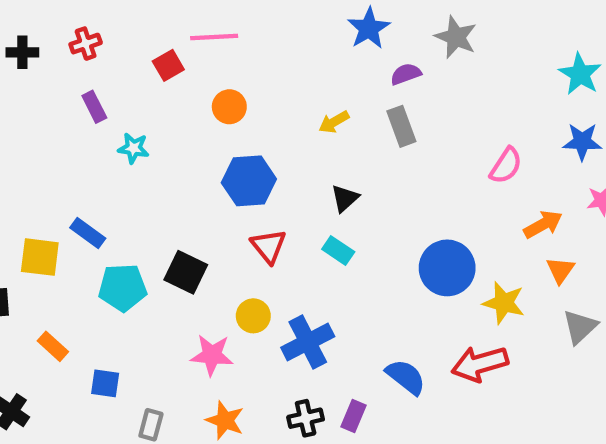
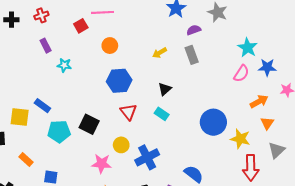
cyan star: (580, 74) -> (248, 48), moved
blue star: (582, 142) -> (267, 67), moved
red arrow: (480, 364) -> (251, 168), moved, turned -75

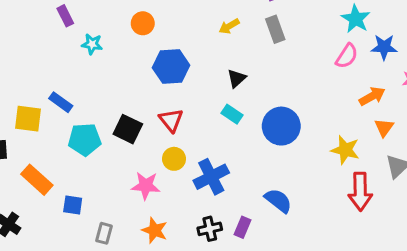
orange circle: (110, 46) -> (143, 23), moved
red triangle: (128, 112) -> (171, 120), moved
blue circle: (213, 122) -> (281, 126), moved
orange rectangle: (26, 159) -> (37, 180), size x1.5

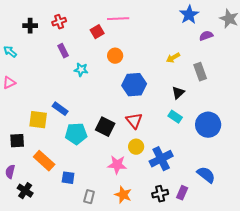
gray rectangle: (275, 29) -> (200, 72), moved

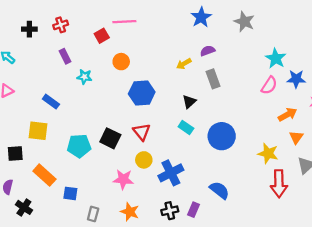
purple semicircle: (206, 36) -> (208, 51), moved
blue rectangle: (60, 109) -> (51, 102), moved

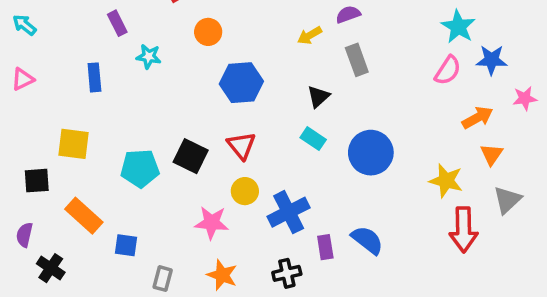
blue rectangle: (51, 102) -> (94, 77), moved, turned 49
purple rectangle: (194, 210) -> (325, 247), moved, turned -32

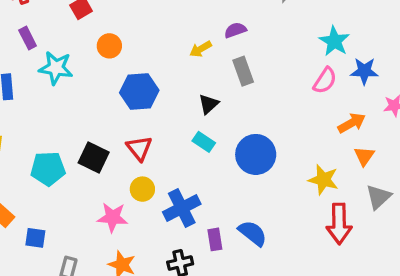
cyan star: (149, 56) -> (56, 68), size x1.5

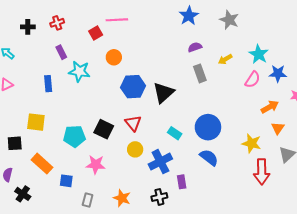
yellow arrow: (201, 49) -> (225, 59), moved
black triangle: (208, 104) -> (163, 93), moved, size x1.6
cyan rectangle: (204, 142) -> (175, 133), moved
pink star: (113, 217) -> (96, 165), moved
blue semicircle: (253, 233) -> (209, 158), moved

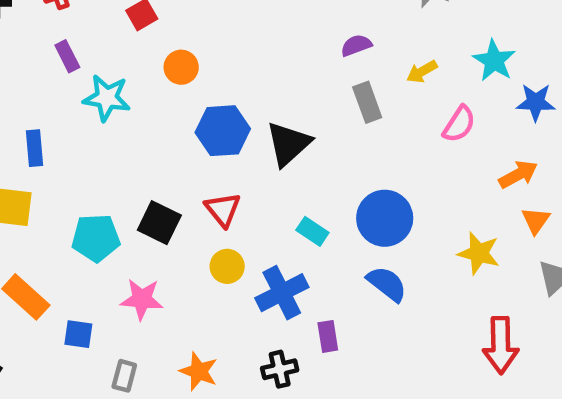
pink semicircle: (253, 80) -> (459, 124), moved
blue rectangle: (48, 84) -> (35, 148), moved
red arrow: (262, 172) -> (501, 345), moved

